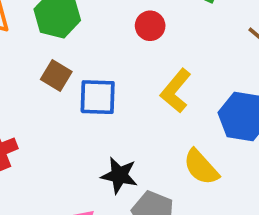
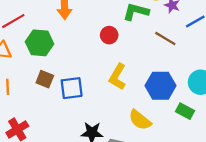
red circle: (150, 26) -> (109, 35), moved

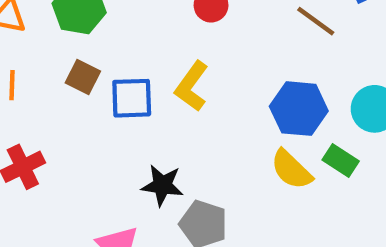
yellow L-shape: (117, 77) -> (192, 86), moved
yellow semicircle: (140, 120) -> (291, 170), moved

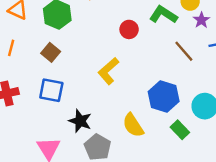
blue square: (132, 98) -> (51, 90), moved
yellow semicircle: (291, 170) -> (133, 125), moved

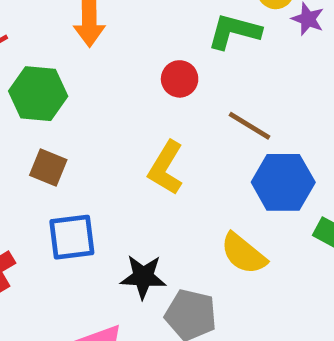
brown line: (184, 51) -> (250, 126), moved

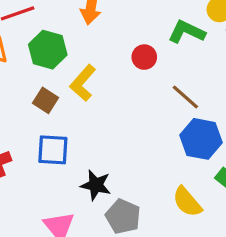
yellow L-shape: (166, 168) -> (83, 83), moved
yellow semicircle: (243, 254) -> (187, 202), moved

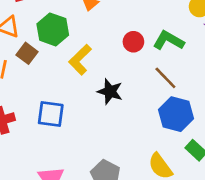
green L-shape: (187, 32) -> (169, 41), moved
brown square: (46, 100) -> (27, 53), moved
black star: (96, 185) -> (110, 91), moved

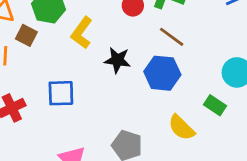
blue hexagon: (176, 114) -> (162, 73), moved

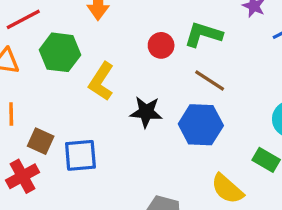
brown square: (26, 35) -> (41, 141), moved

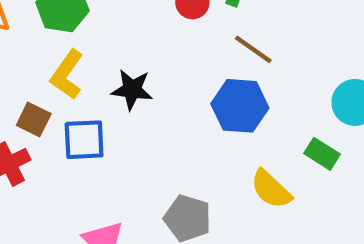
yellow L-shape: (101, 82) -> (67, 75), moved
black star: (146, 112) -> (132, 90), moved

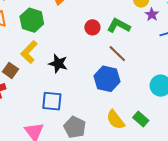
blue square: (84, 140) -> (52, 101), moved
green rectangle: (322, 154) -> (141, 119), moved

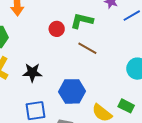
blue hexagon: (107, 79) -> (72, 91), moved

